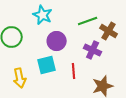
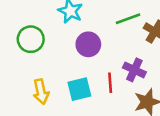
purple cross: (93, 50) -> (134, 70), moved
cyan square: (47, 65) -> (79, 89), moved

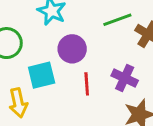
red line: (110, 83) -> (87, 84), moved
cyan square: (79, 89) -> (42, 75), moved

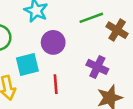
red line: (87, 84) -> (56, 84), moved

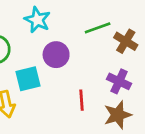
purple cross: (97, 67) -> (119, 81), moved
red line: (56, 84) -> (82, 100), moved

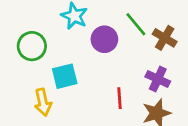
green line: (98, 28) -> (136, 24), turned 70
purple circle: (56, 55) -> (104, 39), moved

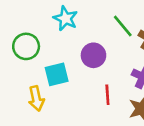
purple circle: (104, 39) -> (93, 55), moved

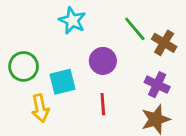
green circle: (26, 46) -> (24, 66), moved
red line: (107, 95) -> (103, 104), moved

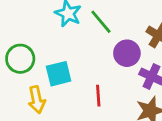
green line: (135, 29) -> (101, 22), moved
purple circle: (103, 61) -> (127, 53), moved

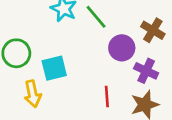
red line: (98, 96) -> (107, 97), moved

